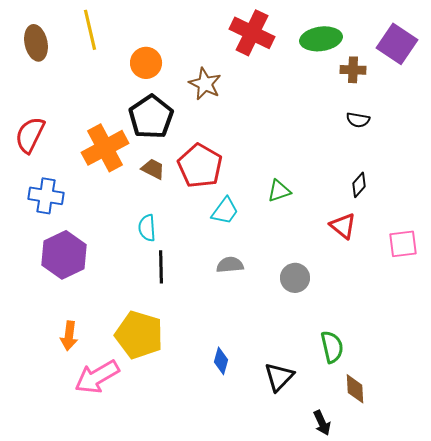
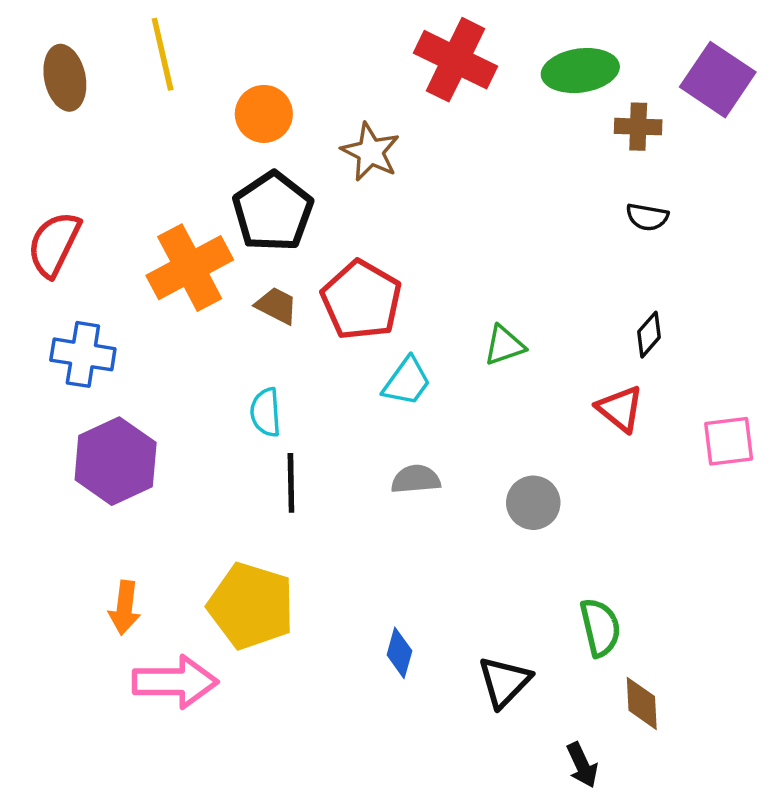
pink arrow: (97, 377) -> (175, 682), turned -150

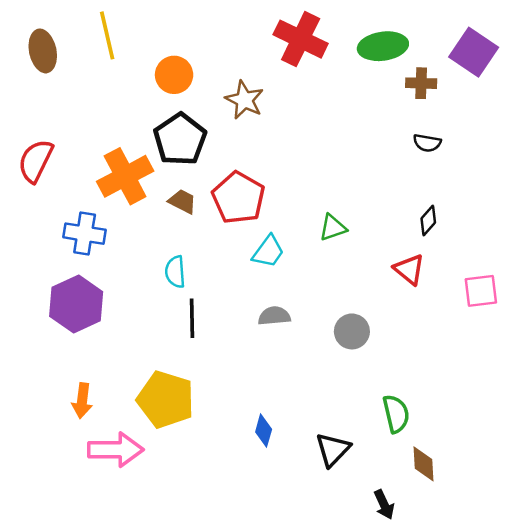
blue cross: (83, 354) -> (85, 234), moved

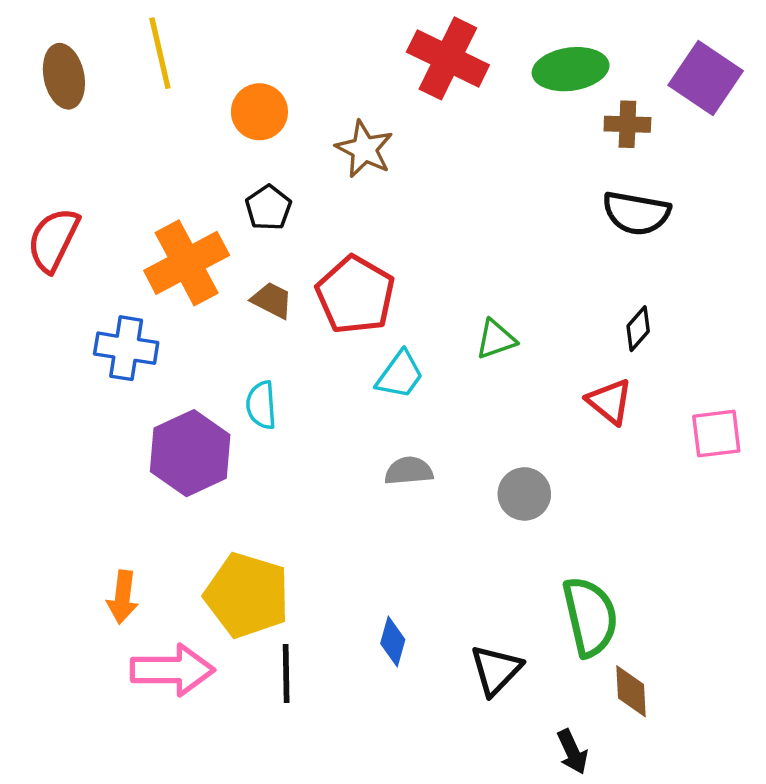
black pentagon: (180, 139) -> (268, 208), size x0.6
black semicircle: (427, 143) -> (636, 213), size x1.6
purple hexagon: (76, 304) -> (190, 453), moved
black line: (192, 318) -> (286, 674), moved
green semicircle: (396, 414) -> (590, 617), size x1.4

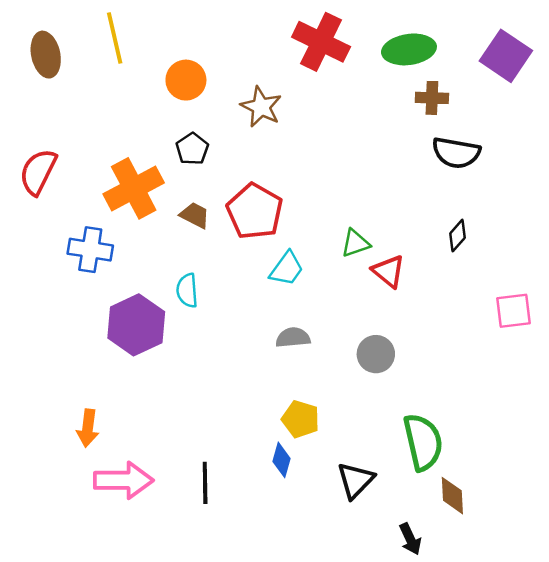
brown cross: (627, 124) -> (432, 98), moved
red triangle: (610, 402) -> (389, 271), moved
yellow pentagon: (247, 595) -> (301, 419), moved, size x0.6

